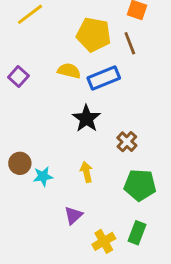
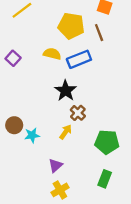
brown cross: (127, 142) -> (78, 113), moved
yellow arrow: (86, 172) -> (66, 132), turned 48
yellow cross: (104, 241) -> (60, 190), moved

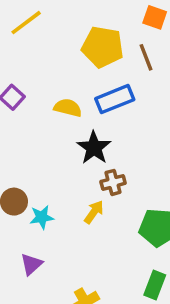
yellow semicircle: (52, 54) -> (68, 108), moved
brown cross: (78, 113) -> (113, 182), turned 32
purple triangle: (55, 165) -> (31, 264), moved

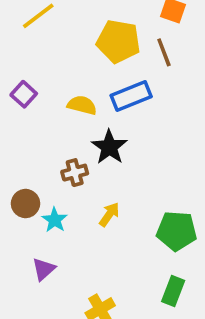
brown cross: (113, 182) -> (75, 173), moved
cyan star: (42, 217) -> (55, 220), turned -30

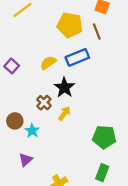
purple square: (24, 94) -> (12, 66), moved
yellow semicircle: (82, 105) -> (48, 63), turned -49
brown cross: (75, 173) -> (44, 103), turned -32
yellow arrow: (109, 214) -> (64, 113), moved

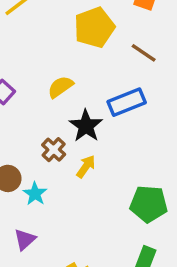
yellow pentagon: (70, 25) -> (94, 27), turned -30
brown line: (97, 31) -> (144, 53), moved, turned -35
blue rectangle: (77, 57) -> (127, 102), moved

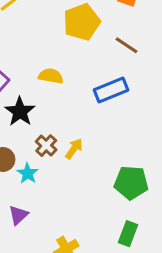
yellow semicircle: (60, 87) -> (51, 76), turned 45
black star: (86, 126) -> (20, 112), moved
brown cross: (54, 150) -> (46, 146), moved

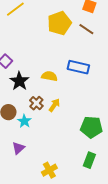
brown line: (126, 45) -> (86, 29), moved
yellow semicircle: (51, 76) -> (49, 76), moved
blue rectangle: (111, 90) -> (78, 67), turned 35

